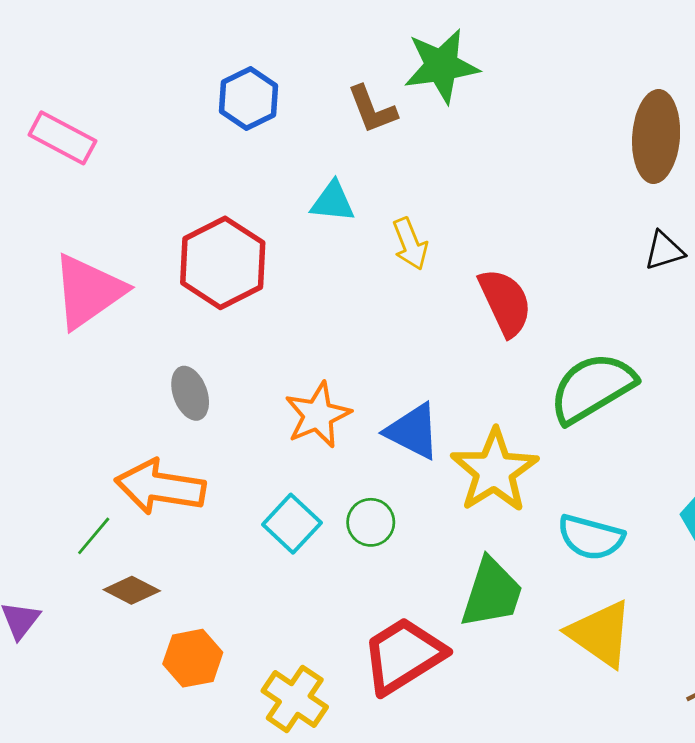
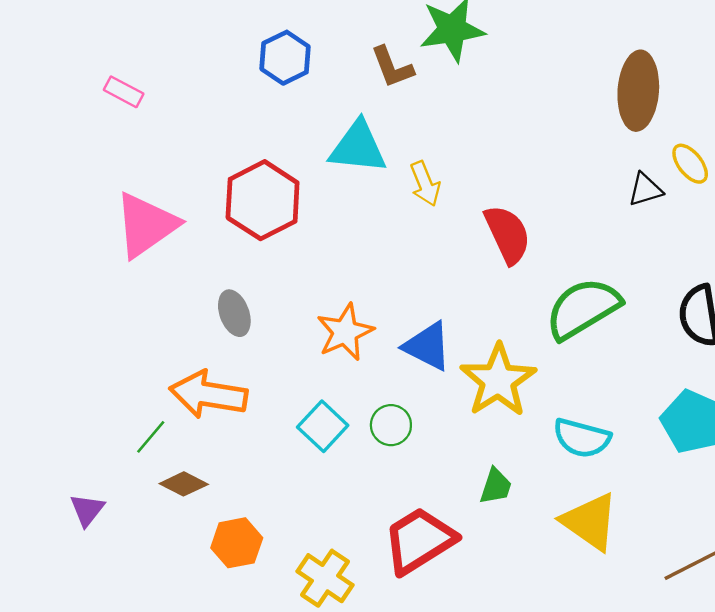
pink rectangle: (62, 138) -> (124, 92), size x0.7
cyan triangle: (333, 202) -> (358, 147), size x1.5
green trapezoid: (492, 593) -> (496, 486), size x0.6

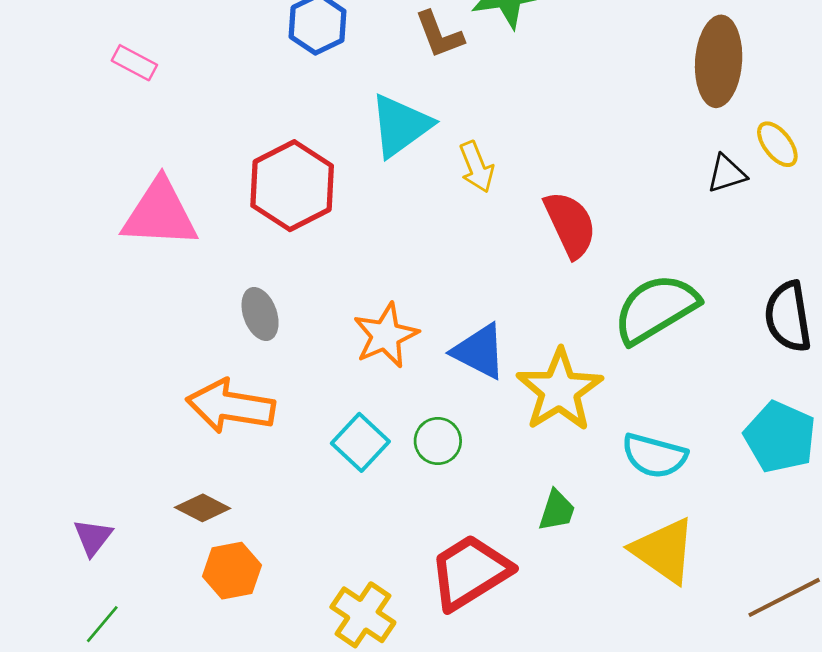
cyan triangle: (358, 147) -> (400, 126), turned -42
pink triangle: (146, 225) -> (160, 214), turned 38
green line: (151, 437) -> (102, 624), moved
orange hexagon: (237, 543) -> (232, 571), moved

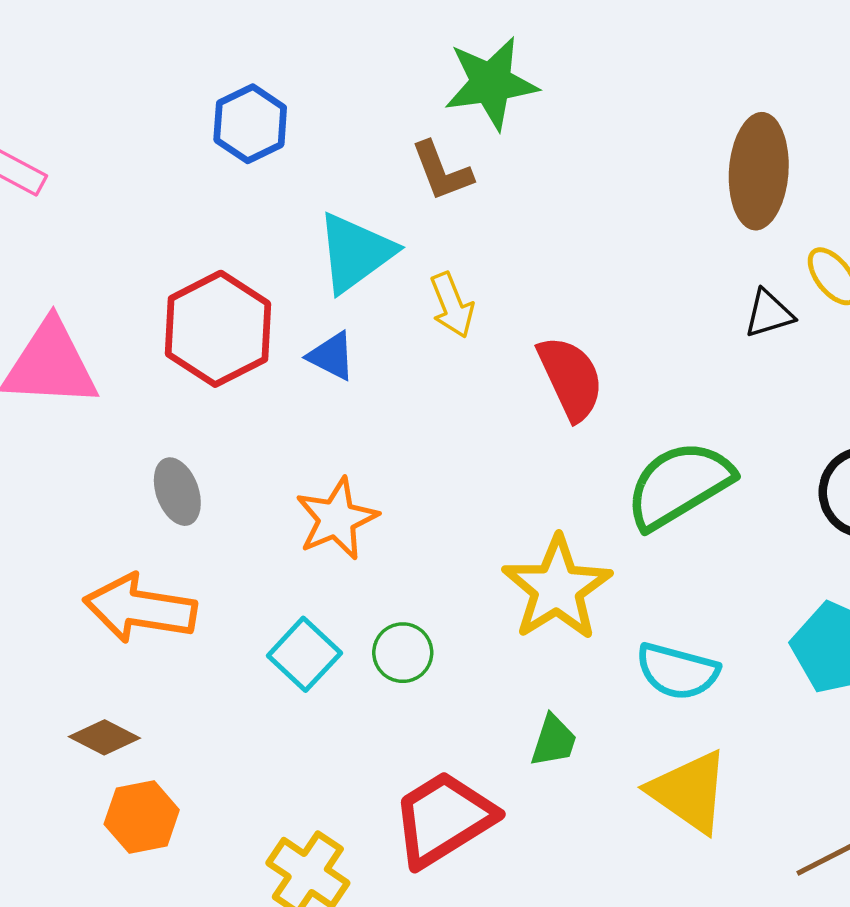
brown L-shape: (439, 35) -> (442, 171), moved
blue triangle: (479, 351) -> (332, 356), moved, size x0.7

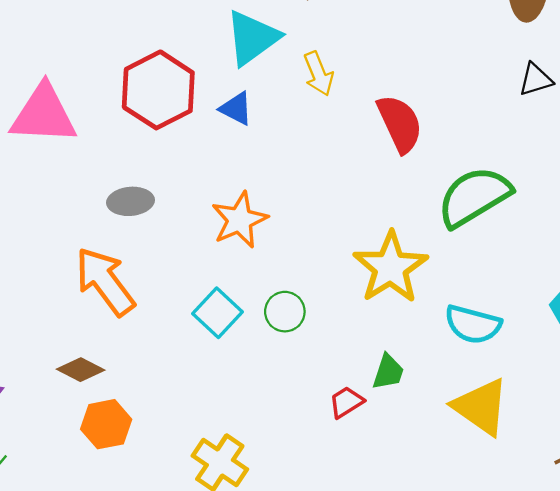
gray ellipse: (177, 492) -> (131, 201), turned -75
orange arrow: (140, 609) -> (105, 281), turned 44
red trapezoid: (443, 819) -> (346, 402), moved, size x0.5

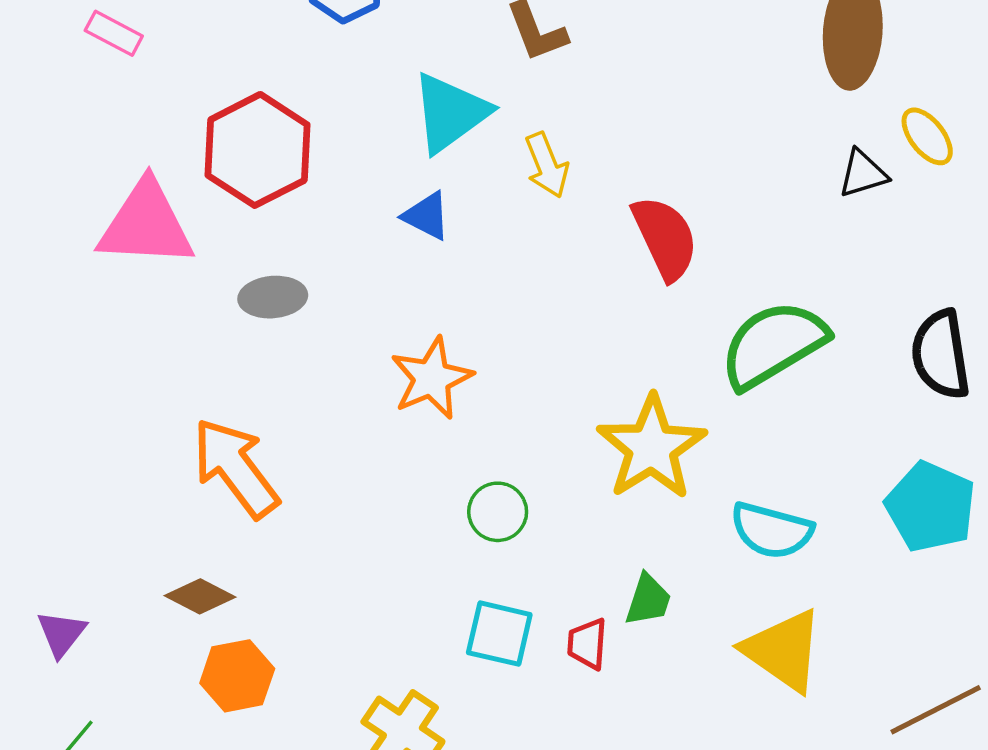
red hexagon: (158, 90) -> (258, 150), moved
gray ellipse: (131, 201) -> (273, 297), moved
cyan square: (218, 313) -> (499, 634), moved, turned -30
red trapezoid: (346, 402) -> (587, 644), turned -54

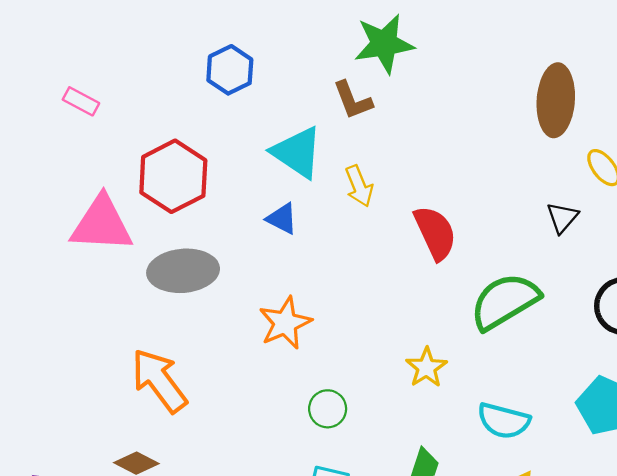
cyan triangle: (450, 113) -> (297, 152), turned -50
black triangle: (863, 174) -> (562, 218), moved, turned -32
gray ellipse: (273, 297) -> (183, 271), size x1.6
yellow star: (652, 448) -> (426, 368), size x0.6

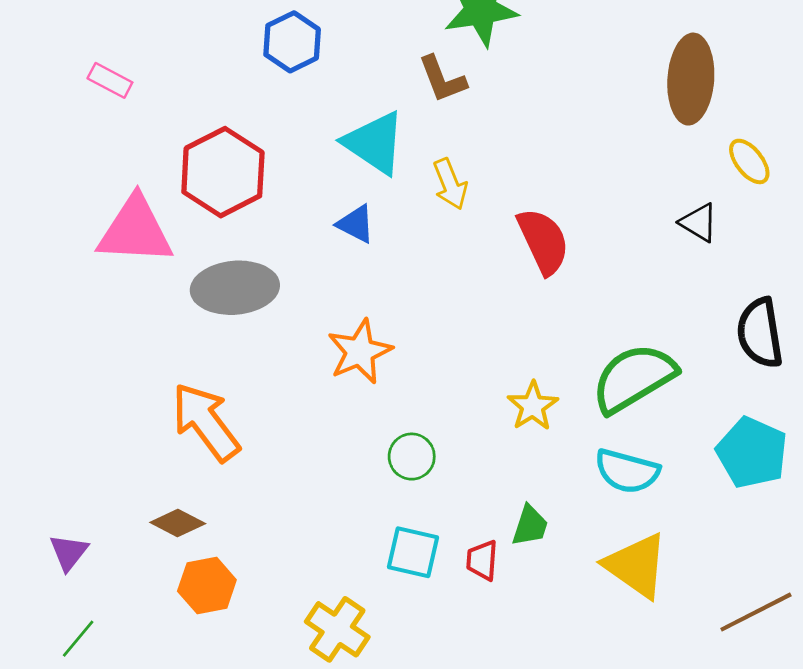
black triangle: (562, 218) -> (699, 223), turned -40
green semicircle: (505, 301) -> (634, 378), moved

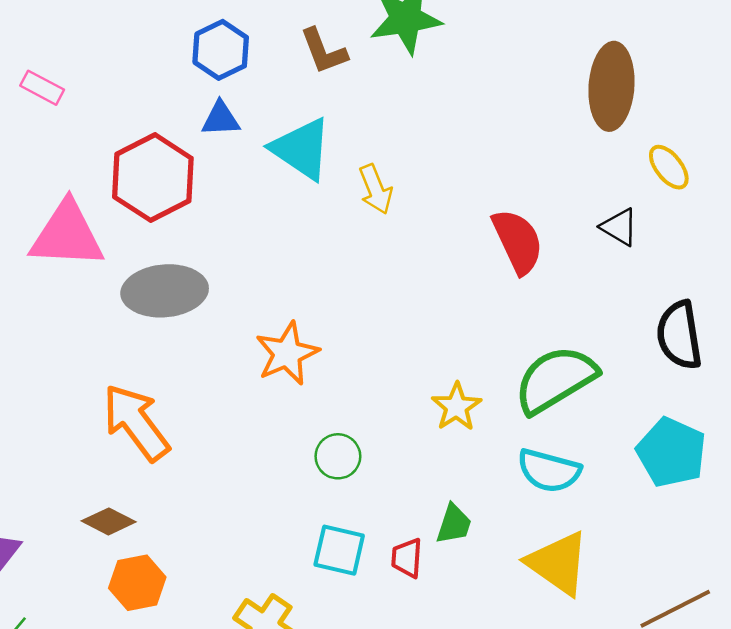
brown L-shape: (442, 79) -> (324, 51), moved
blue triangle: (356, 224) -> (221, 119), moved, turned -30
red semicircle: (543, 241) -> (518, 241), moved

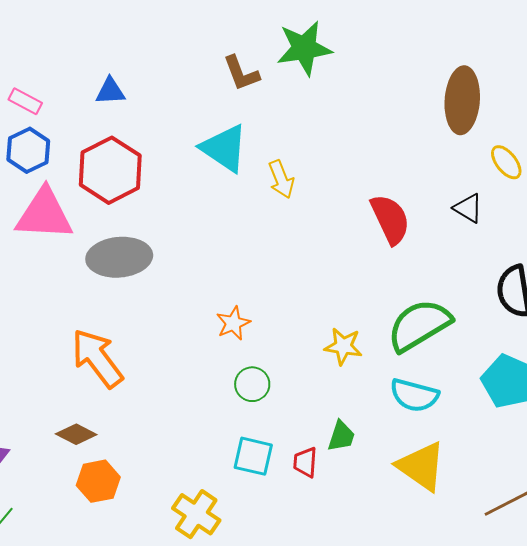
blue hexagon: (221, 50) -> (28, 150), moved
blue triangle: (221, 119) -> (110, 91), moved
orange star: (287, 353) -> (233, 323), moved, size x0.7
yellow star: (456, 407) -> (343, 346), turned -30

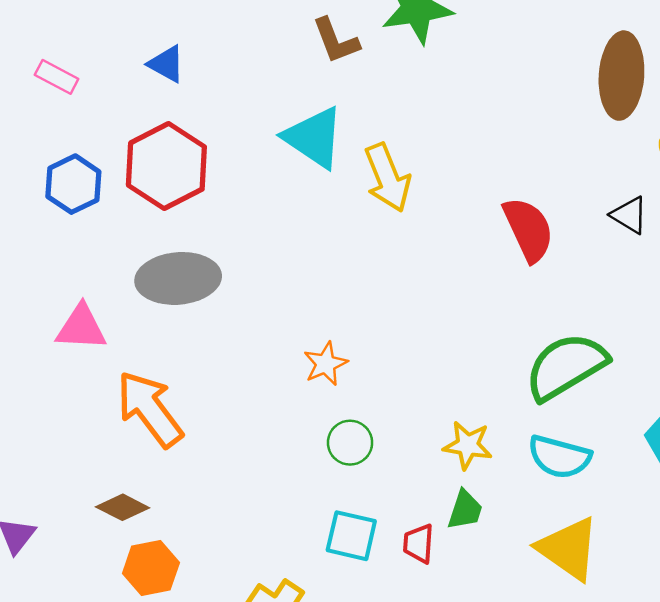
blue triangle: (110, 91) -> (166, 64), turned 32
blue hexagon: (28, 150) -> (73, 184), moved
yellow arrow: (281, 179) -> (388, 178), size x1.4
pink triangle: (44, 214) -> (81, 328), moved, size x0.7
yellow star: (343, 346) -> (468, 445), moved

